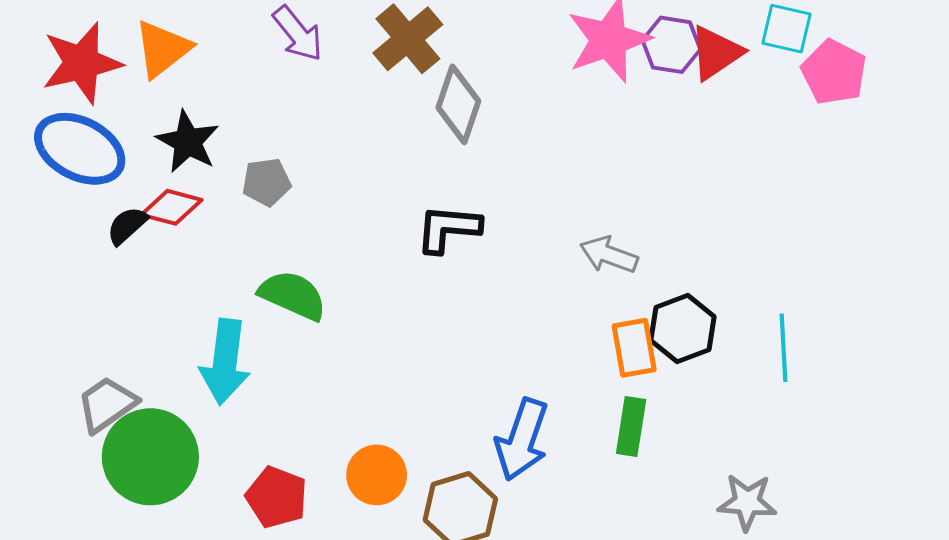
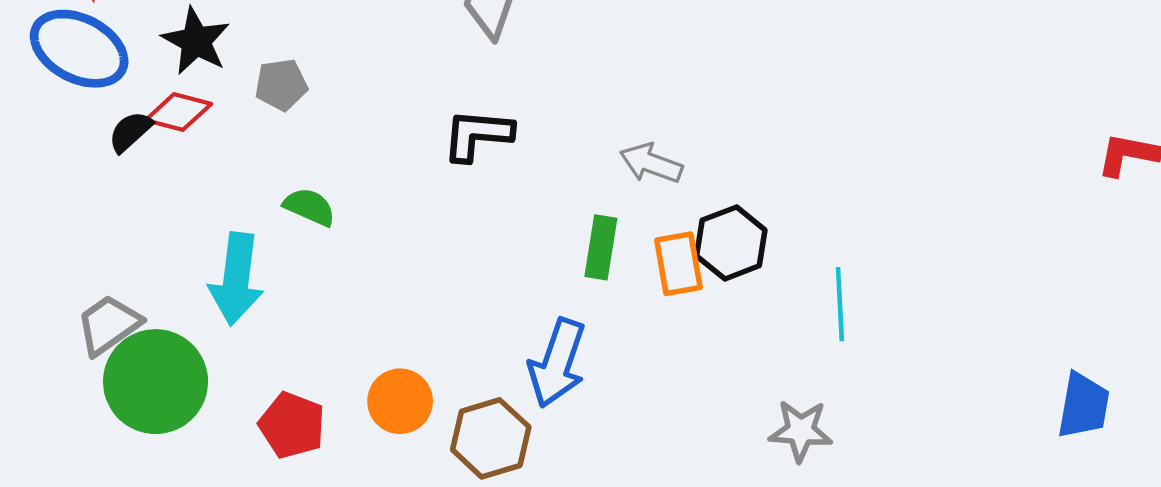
green semicircle: (293, 295) -> (309, 207), size x0.7
cyan line: (783, 348) -> (840, 304), moved
green rectangle: (631, 426) -> (601, 247), moved

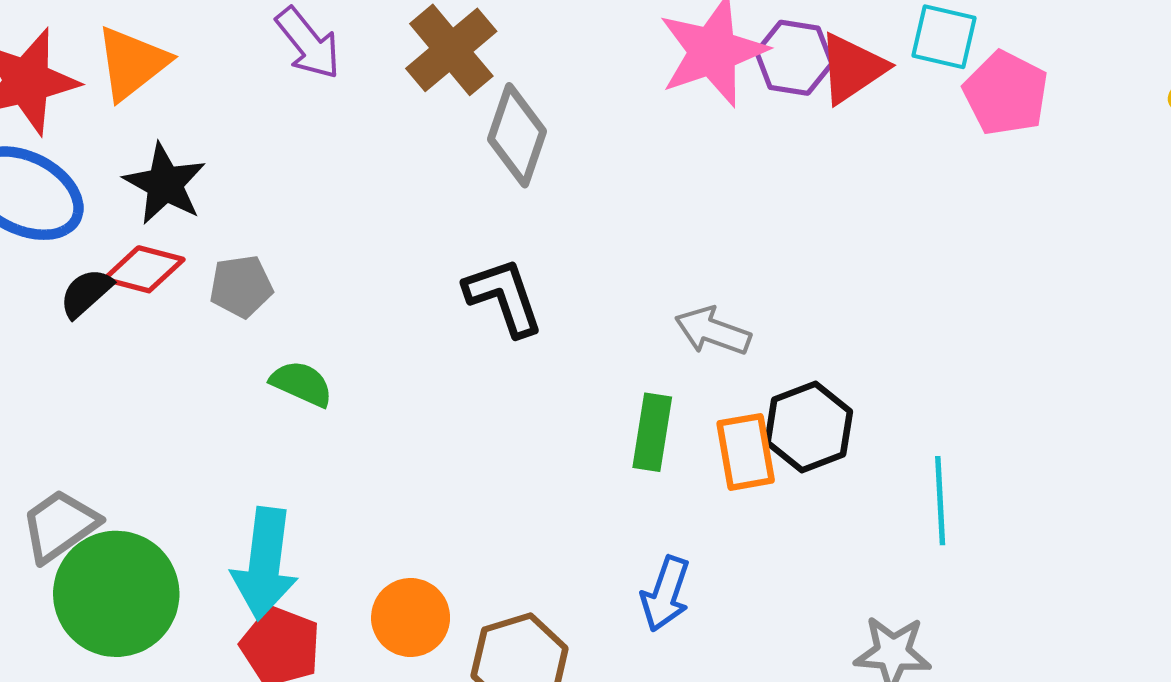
gray pentagon: (281, 85) -> (241, 286), moved
black L-shape: (478, 135) -> (504, 297), turned 66
cyan arrow: (236, 279) -> (265, 564), moved
blue arrow: (557, 363) -> (665, 594), moved, size x0.7

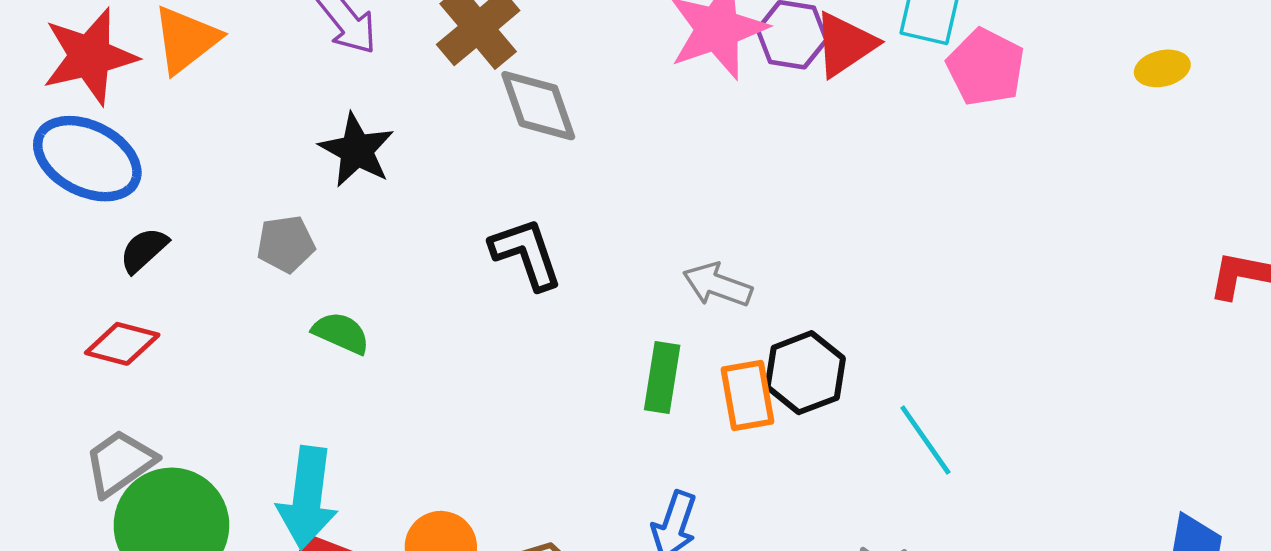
gray diamond: (517, 135) -> (538, 106), turned -38
black star: (165, 184) -> (357, 150), moved
red diamond: (144, 269) -> (122, 344), moved
cyan line: (940, 501) -> (925, 440), turned -32

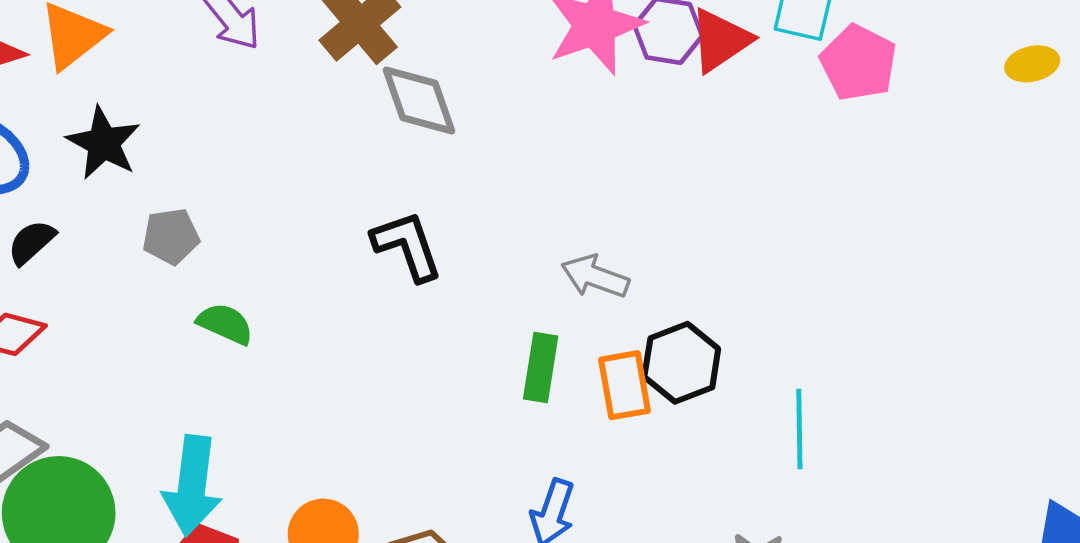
black star: (357, 150) -> (104, 143), moved
cyan line: (925, 440) -> (799, 429), turned 34

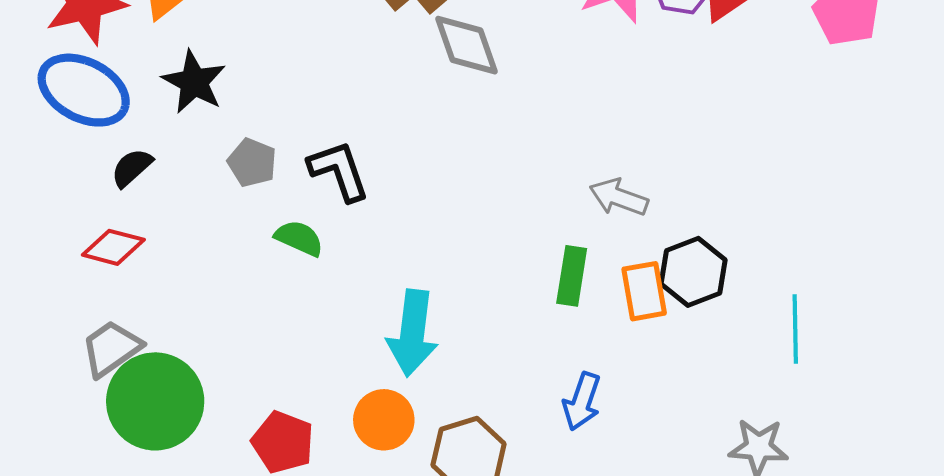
gray pentagon: (171, 236) -> (252, 163), turned 30
black L-shape: (407, 246) -> (339, 171), moved
cyan arrow: (192, 486) -> (412, 333), moved

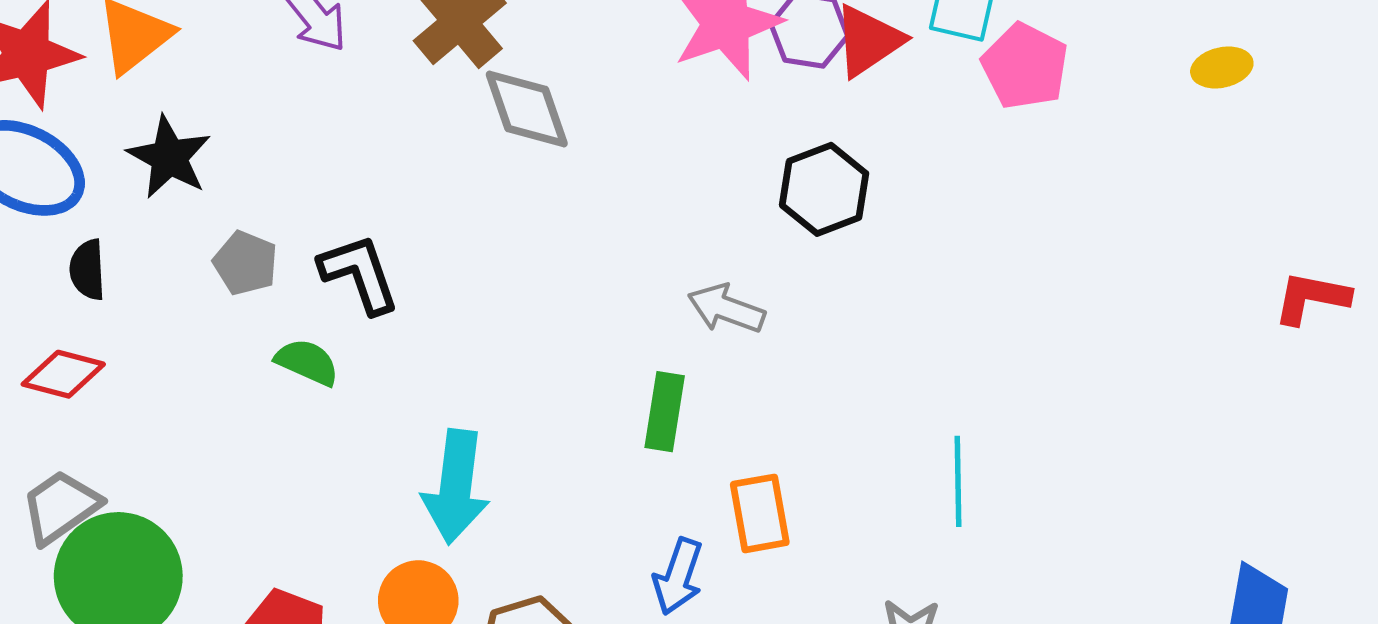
black semicircle: (132, 168) -> (87, 270), turned -51
black hexagon: (693, 272) -> (824, 189), moved
orange rectangle: (644, 291) -> (760, 513), moved

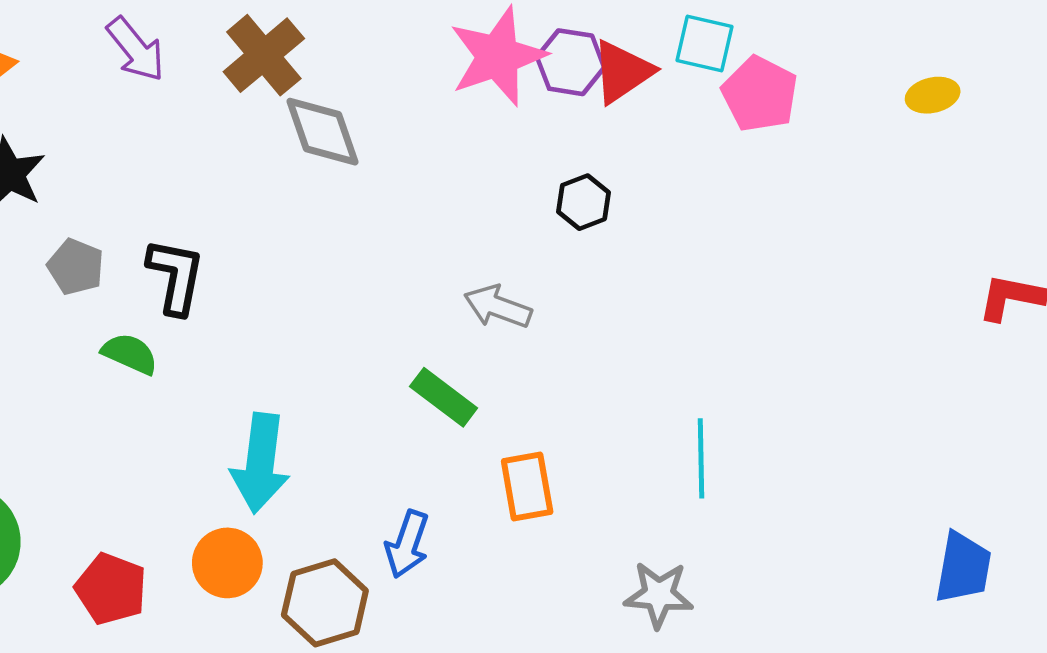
black hexagon: (824, 189) -> (583, 202), size x0.7
black L-shape: (359, 274) -> (176, 276), turned 30
green rectangle: (665, 412) -> (444, 397), turned -62
blue arrow: (678, 576) -> (407, 544), moved

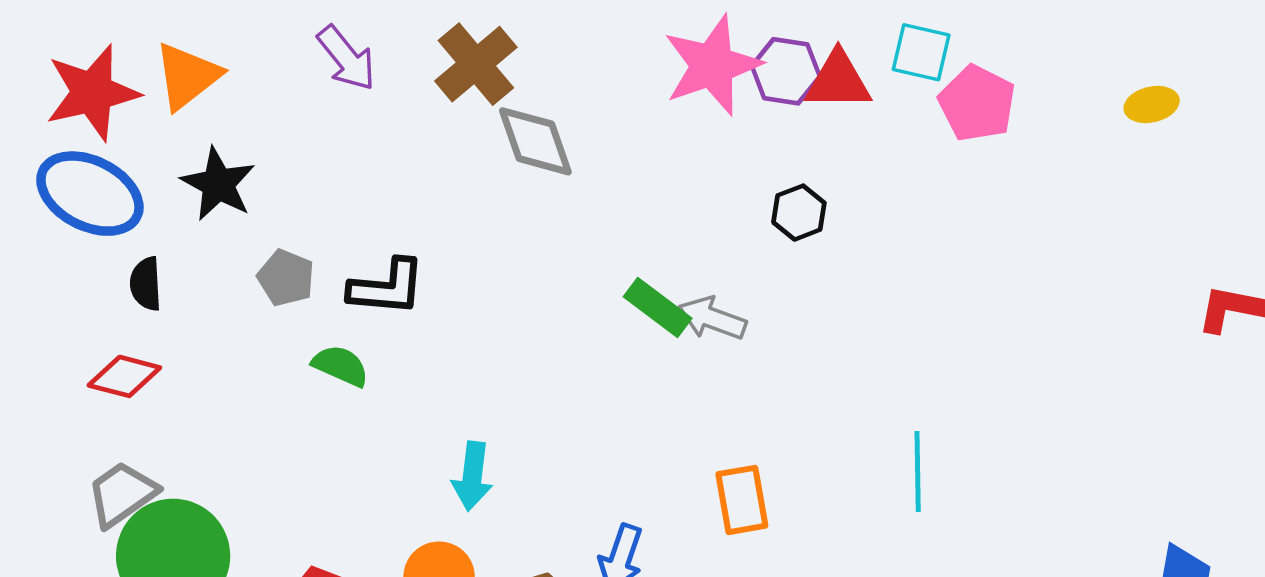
red triangle: (622, 72) -> (838, 81), turned 34
black L-shape: (176, 276) -> (387, 287), turned 84
green rectangle: (444, 397) -> (658, 308), moved
cyan arrow: (260, 463) -> (472, 476), size x0.7

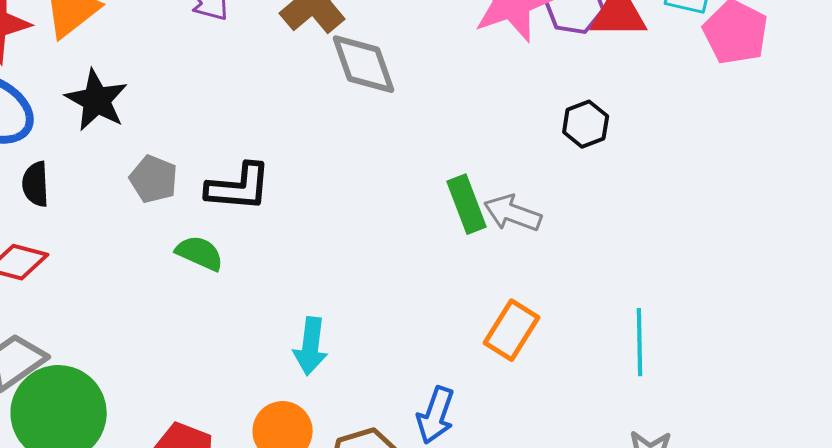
green rectangle: (658, 308) -> (467, 204), turned 32
cyan line: (918, 471) -> (640, 342), moved
orange rectangle: (742, 500) -> (512, 330), moved, turned 42

